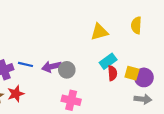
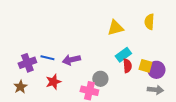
gray circle: (67, 70) -> (100, 79), moved
red star: (16, 94) -> (53, 82), moved

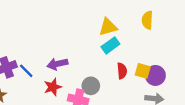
cyan rectangle: (123, 55) -> (110, 45), moved
blue line: (47, 58) -> (26, 71), moved, turned 32
red star: (53, 82) -> (53, 87), moved

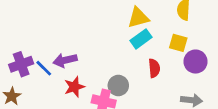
purple arrow: (57, 64) -> (65, 60), moved
yellow square: (143, 71) -> (178, 43), moved
purple circle: (155, 75) -> (196, 62), moved

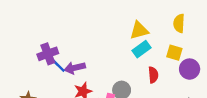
purple cross: (21, 64) -> (48, 54), moved
blue line: (44, 68) -> (58, 66), moved

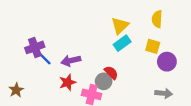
yellow triangle: (139, 30) -> (120, 26), turned -30
purple arrow: (75, 68) -> (71, 61), moved
red semicircle: (153, 75) -> (111, 73), moved, turned -40

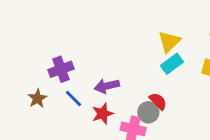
blue line: (45, 58) -> (73, 98), moved
brown star: (16, 90) -> (37, 98), moved

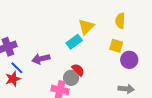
cyan rectangle: (172, 64) -> (74, 42), moved
red star: (103, 114) -> (13, 79), moved

